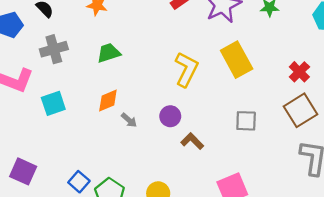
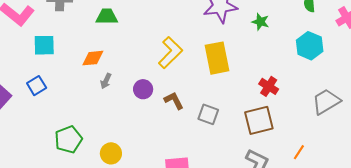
red cross: (299, 72) -> (269, 86), turned -30
gray arrow: (129, 120) -> (106, 81), turned 56
brown L-shape: (192, 141) -> (174, 101), moved
blue square: (79, 182) -> (37, 86), moved

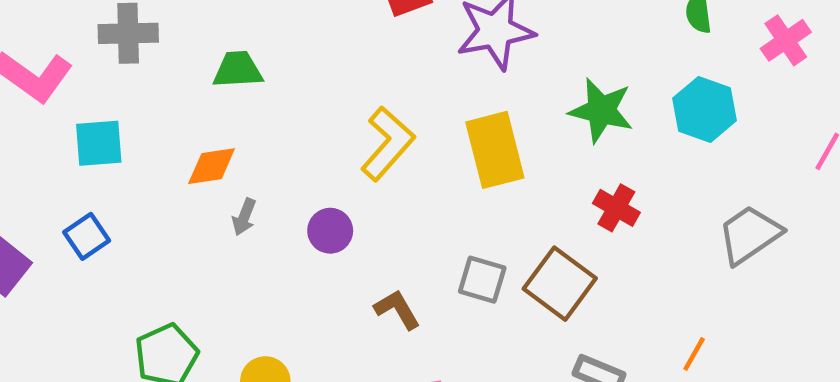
green star: (260, 22) -> (601, 110), moved, size x1.6
brown L-shape: (174, 101) -> (397, 309), moved
brown square: (259, 120) -> (560, 284), moved, turned -36

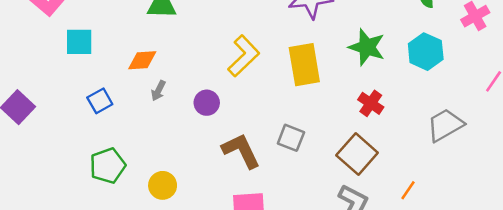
blue square: (87, 236) -> (100, 101), moved
brown square: (560, 284) -> (357, 154), moved
brown L-shape: (397, 309) -> (241, 151), size x1.5

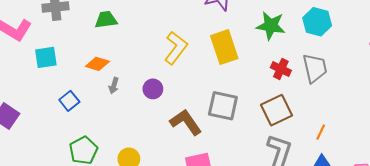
orange diamond: (142, 60) -> (97, 64), turned 30
gray trapezoid: (445, 125) -> (315, 68), moved, turned 116
gray square: (291, 138) -> (223, 106), size x1.4
brown square: (357, 154) -> (276, 110), turned 32

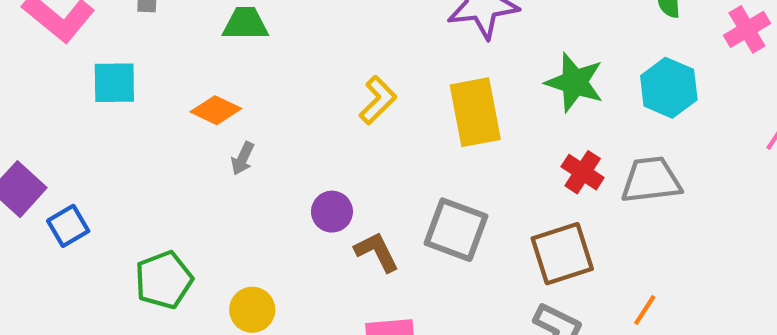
yellow L-shape: (176, 48) -> (378, 100), size x0.7
gray trapezoid: (315, 68) -> (651, 180), turned -92
purple circle: (153, 89) -> (332, 212), moved
blue square: (69, 101) -> (68, 226), moved
brown L-shape: (186, 122) -> (377, 252), size x0.7

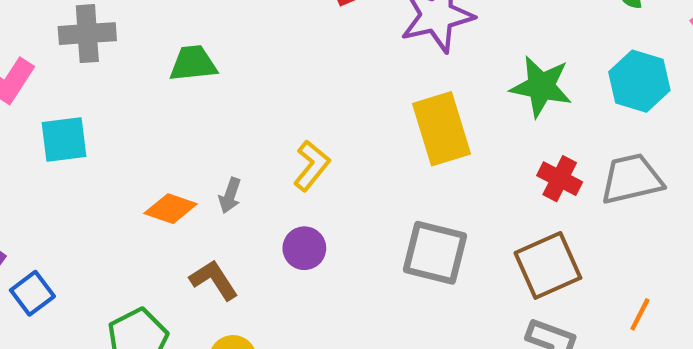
yellow L-shape: (378, 100) -> (312, 166), moved
orange diamond: (216, 110) -> (171, 209), moved
gray arrow: (243, 158) -> (230, 195), moved
brown L-shape: (377, 252) -> (214, 280), moved

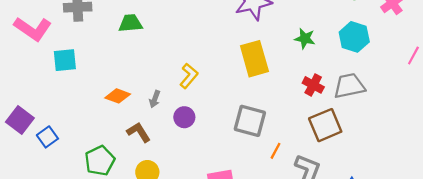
green star: (541, 86) -> (305, 39), size x0.7
gray arrow: (230, 195) -> (155, 99), moved
brown square: (548, 265) -> (325, 125), moved
orange line: (640, 314) -> (276, 151), moved

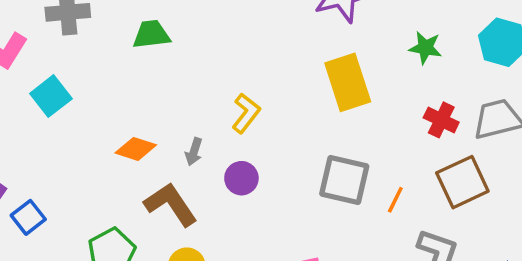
cyan square: (65, 60) -> (51, 96), turned -30
brown L-shape: (139, 132) -> (171, 204), size x1.4
orange line: (276, 151) -> (395, 200), moved

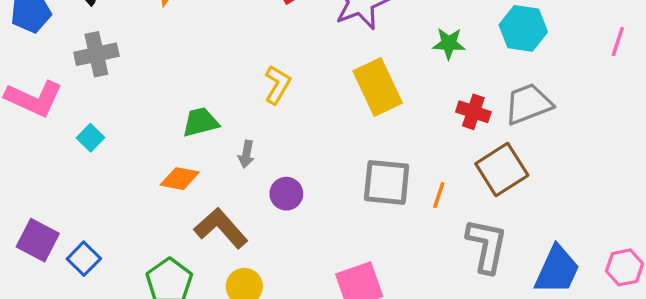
green trapezoid: (151, 34) -> (200, 122), moved
cyan square: (51, 96) -> (91, 138), size x0.7
yellow L-shape: (246, 113) -> (277, 85), moved
gray arrow: (194, 152) -> (246, 154), moved

